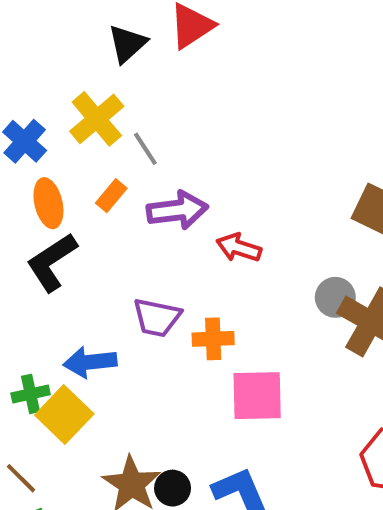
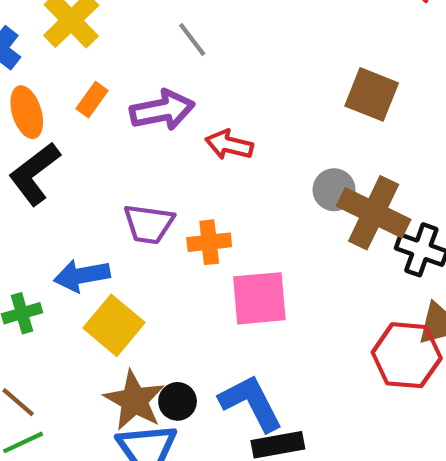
gray line: (145, 149) -> (192, 40), moved
yellow square: (64, 415) -> (114, 325), moved

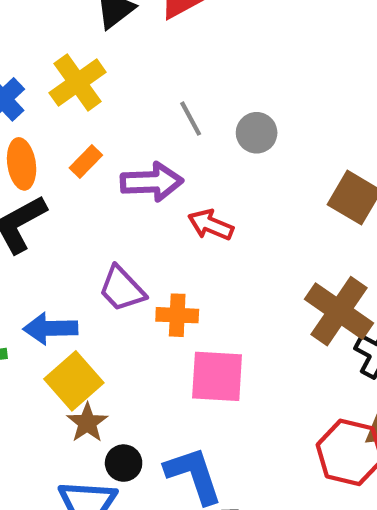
gray circle: (334, 190) -> (257, 133), moved
purple trapezoid: (149, 224) -> (122, 289), turned 30
brown star: (134, 400) -> (87, 423), moved, size x0.7

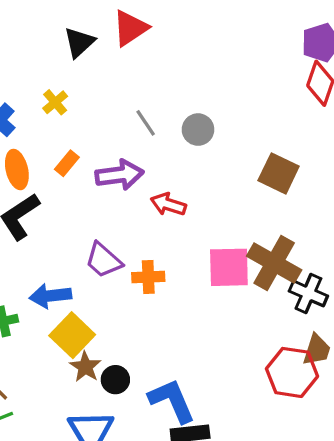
yellow cross: (78, 82) -> (55, 102), size x0.6
pink square: (217, 376) -> (229, 267), moved
black circle: (124, 463) -> (115, 380), moved

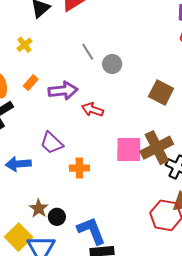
gray line: (146, 123) -> (88, 52), moved
brown cross: (274, 263) -> (157, 148), turned 32
orange cross: (148, 277) -> (79, 168), moved
yellow square: (72, 335) -> (19, 237), moved

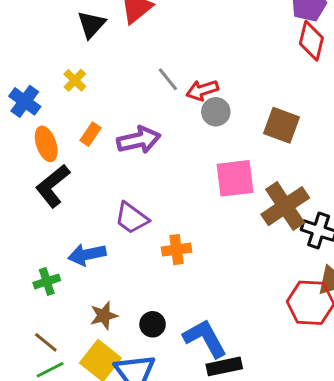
gray circle: (112, 64) -> (216, 112), moved
red arrow: (93, 110) -> (202, 90), moved, turned -30
pink square: (129, 150) -> (235, 178), moved
brown star: (39, 208) -> (104, 316), moved, turned 30

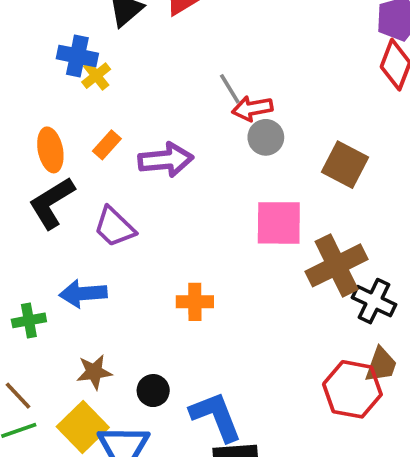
gray line: (168, 79) -> (230, 89), moved
blue cross: (25, 101) -> (77, 56), moved, turned -32
purple trapezoid: (132, 218) -> (114, 227), moved

